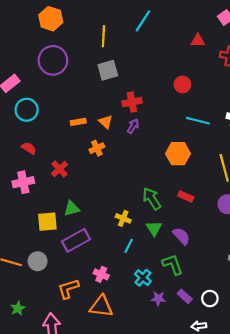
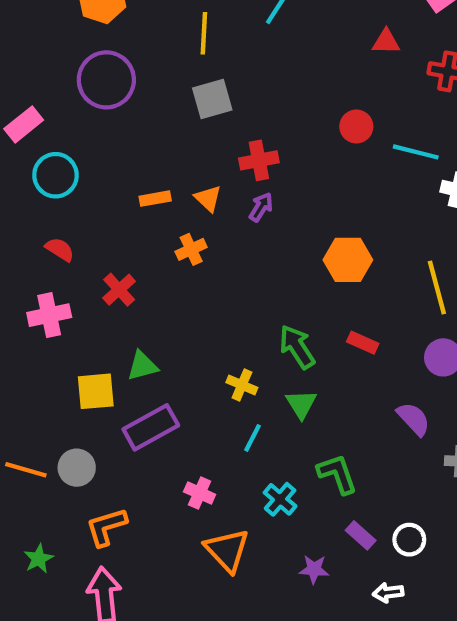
cyan line: (198, 121) -> (416, 152), moved
purple semicircle: (181, 236) -> (414, 419), moved
orange L-shape: (68, 289) -> (106, 527), moved
purple star: (158, 299) -> (314, 569), moved
orange triangle: (101, 306) -> (227, 550), moved, turned 40

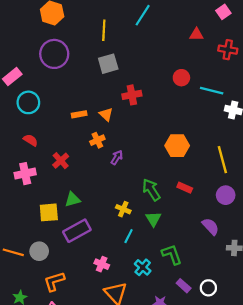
purple arrow: (261, 207) -> (117, 157), moved

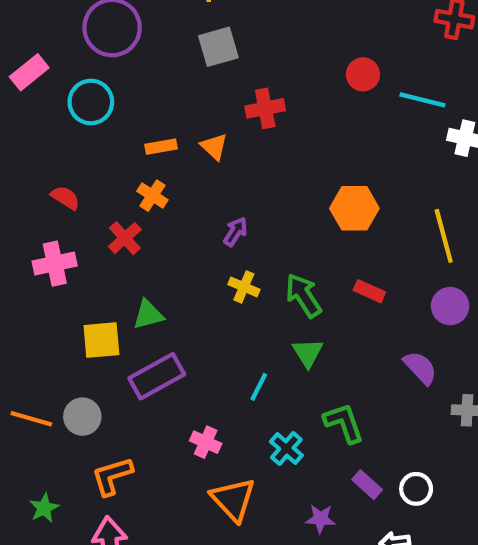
cyan circle: (28, 102) -> (91, 102), moved
orange cross: (97, 140) -> (152, 196), moved, turned -32
yellow cross: (123, 209) -> (244, 287), moved

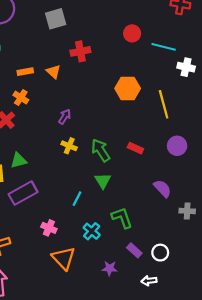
orange hexagon: (354, 208) -> (128, 88), moved
yellow line: (444, 236) -> (164, 104), moved
purple circle: (450, 306) -> (177, 146), moved

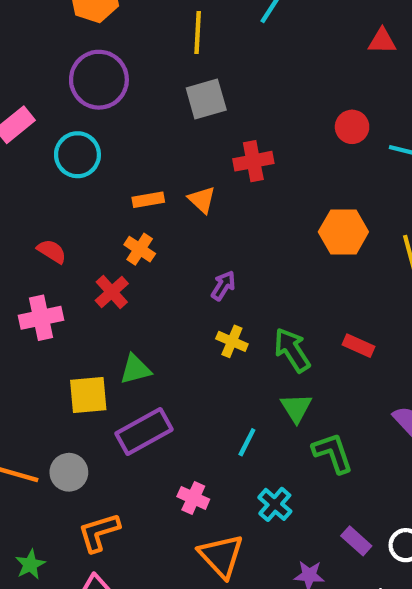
green L-shape: (122, 218) -> (333, 453), moved

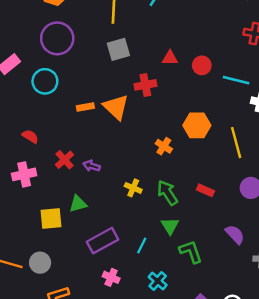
red triangle: (382, 41) -> (170, 58), moved
orange triangle: (202, 200) -> (116, 107), size x1.6
orange cross: (140, 249) -> (164, 146), moved
purple arrow: (223, 286) -> (92, 166), moved, turned -105
purple rectangle: (144, 431) -> (103, 241), moved

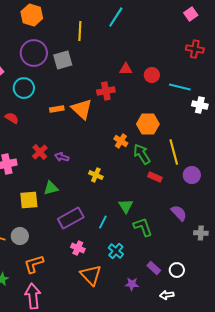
gray square: (118, 49) -> (63, 60), moved
red semicircle: (30, 136) -> (12, 118), moved
yellow line: (236, 143) -> (174, 152), moved
green arrow: (167, 193) -> (142, 154), moved

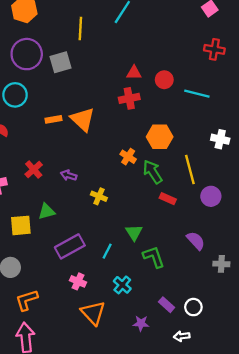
red cross: (106, 91) -> (129, 98), moved
white cross: (200, 105) -> (220, 139), moved
purple arrow: (62, 157) -> (69, 175), moved

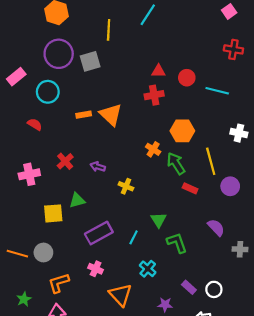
pink cross: (78, 281) -> (96, 269), moved

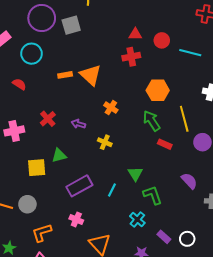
orange cross: (153, 149) -> (111, 108), moved
cyan cross: (148, 269) -> (137, 220), moved

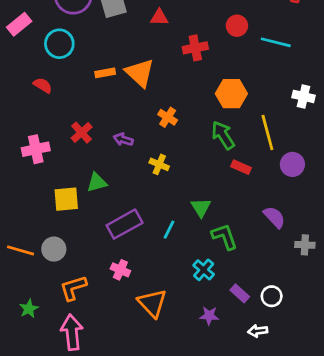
red triangle: (135, 34) -> (159, 17), moved

